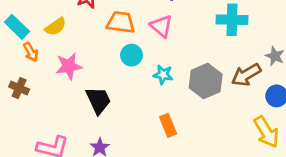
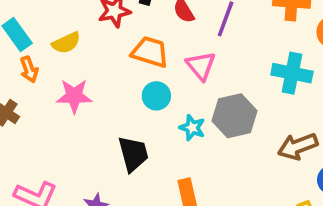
gray hexagon: (206, 81) -> (234, 116), moved
black trapezoid: (98, 100) -> (133, 154), moved

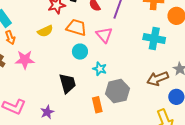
yellow semicircle: (66, 43) -> (45, 31), moved
pink star: (74, 96) -> (25, 60), moved
gray hexagon: (234, 116) -> (117, 91), moved

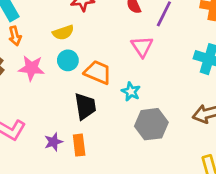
orange trapezoid: (76, 27) -> (98, 72), moved
cyan circle: (80, 52) -> (68, 60), moved
orange rectangle: (97, 105) -> (79, 145), moved

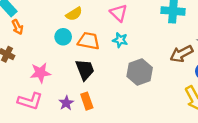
yellow semicircle: (63, 32) -> (74, 14), moved
pink star: (31, 68) -> (40, 73), moved
cyan star: (131, 92) -> (120, 40), moved

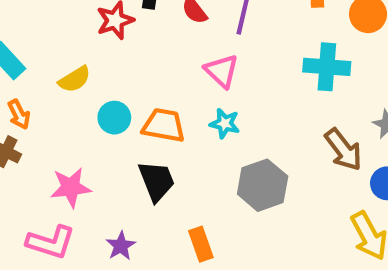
yellow semicircle: (74, 14) -> (75, 79), moved
orange arrow: (17, 27) -> (19, 114), moved
brown arrow: (181, 54) -> (343, 150), turned -100
orange rectangle: (87, 101) -> (201, 244), moved

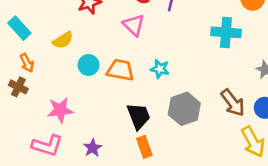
pink triangle: (222, 71) -> (134, 25), moved
brown arrow: (343, 150) -> (233, 103), moved
black trapezoid: (157, 181) -> (139, 116), moved

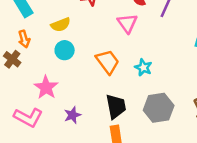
cyan circle: (89, 65) -> (65, 50), moved
orange trapezoid: (120, 70) -> (107, 62), turned 32
pink star: (60, 110) -> (46, 87), turned 30
purple star: (93, 148) -> (72, 115), moved

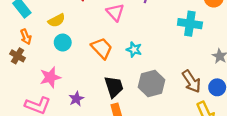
pink star: (46, 87) -> (50, 77), turned 30

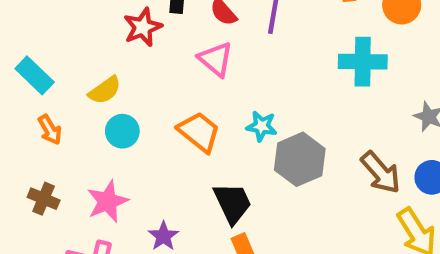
brown cross: (18, 56) -> (44, 199), moved
gray hexagon: (152, 84) -> (300, 159), moved

